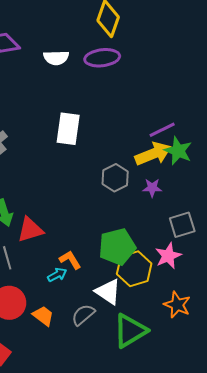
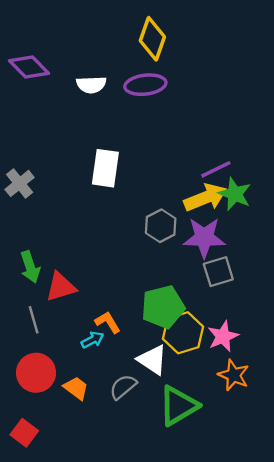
purple star: (152, 188) -> (204, 238), size x1.8
gray square: (182, 225) -> (218, 272), moved
pink star: (168, 256) -> (223, 336), moved

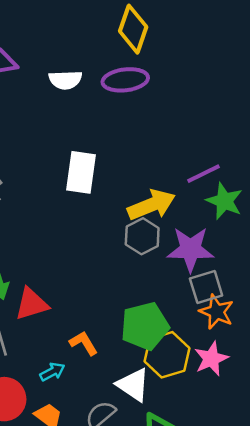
yellow arrow: (205, 198) -> (151, 205), moved
cyan arrow: (92, 340) -> (52, 372), moved
orange star: (234, 375) -> (217, 312), moved

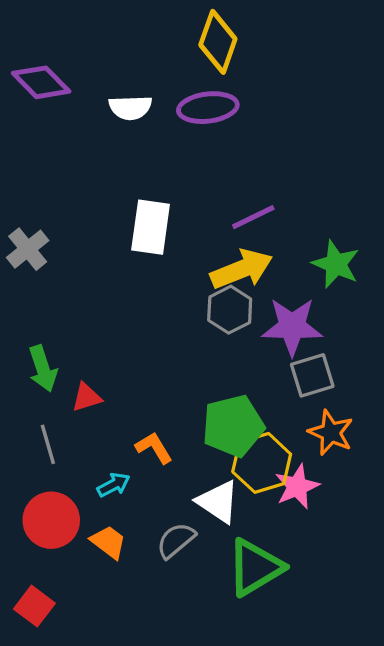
purple line: (203, 174) -> (253, 217), moved
red triangle: (31, 304) -> (87, 397), size x0.7
orange star: (217, 312) -> (331, 433), moved
pink star: (211, 359) -> (297, 486), moved

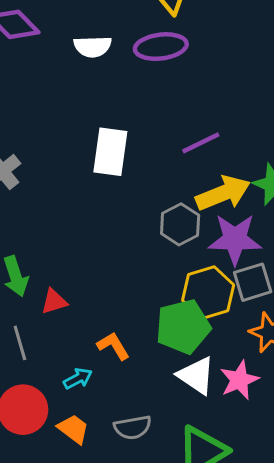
yellow arrow: (242, 269) -> (223, 193), moved
yellow hexagon: (262, 463) -> (208, 293), moved
white triangle: (218, 502) -> (196, 376), moved
gray semicircle: (176, 540) -> (133, 427), turned -150

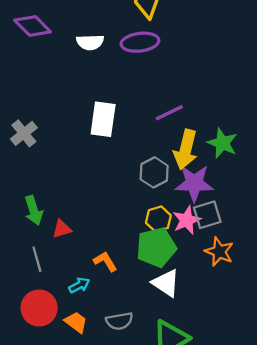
yellow arrow: (223, 193) -> (186, 150), turned 126
yellow hexagon: (208, 293) -> (158, 219), moved, size x0.7
pink star: (239, 380) -> (187, 220), moved

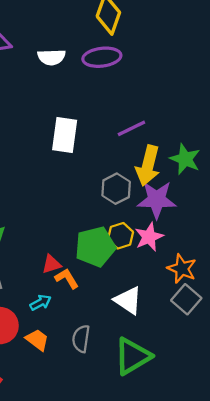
gray square: (207, 215) -> (186, 299), moved, turned -32
red triangle: (62, 229) -> (51, 264), moved
green pentagon: (156, 247) -> (95, 247), moved
gray semicircle: (119, 321) -> (81, 339), turned 108

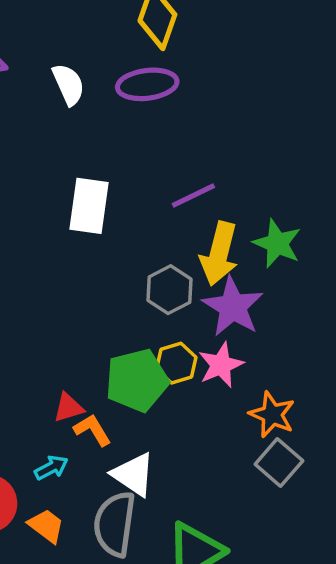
white semicircle: (51, 57) -> (68, 84), turned -112
purple star: (157, 200) -> (233, 307), turned 30
white triangle: (128, 300) -> (133, 474), moved
gray semicircle: (81, 339) -> (115, 524), size x1.5

